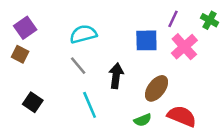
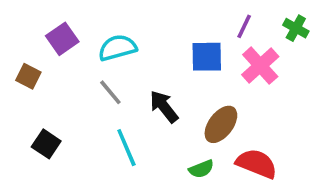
purple square: (25, 28) -> (62, 39), moved
black arrow: (116, 76) -> (164, 107), turned -45

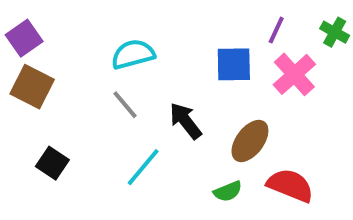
purple square: (62, 39) -> (24, 38), moved
brown square: (28, 76) -> (32, 87), size x1.5
cyan line: (126, 148) -> (143, 167), turned 63

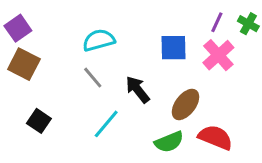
purple line: (276, 30) -> (217, 22), moved
green semicircle: (228, 191) -> (169, 142), size x1.4

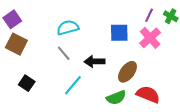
black arrow: (138, 90) -> (95, 62), turned -54

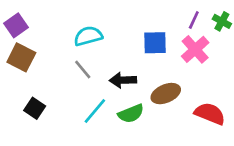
brown ellipse: (127, 72) -> (166, 94), turned 30
red semicircle: (148, 94) -> (210, 114), moved
green semicircle: (116, 98) -> (131, 114), moved

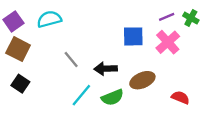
purple line: (194, 20) -> (167, 17), turned 42
cyan semicircle: (88, 36) -> (49, 19), moved
black square: (35, 108) -> (20, 84), moved
red semicircle: (210, 114) -> (180, 97), size x0.7

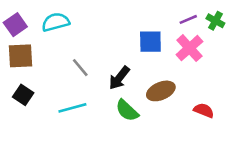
brown square: (18, 49) -> (20, 56), turned -30
black arrow: (106, 69) -> (119, 78), turned -50
cyan line: (81, 95) -> (72, 108), moved, turned 35
green semicircle: (113, 97) -> (127, 110), turned 65

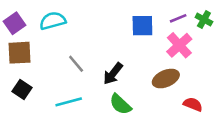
blue square: (150, 42) -> (142, 26), moved
brown ellipse: (161, 91) -> (166, 79), moved

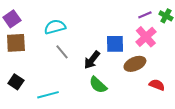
cyan semicircle: (53, 21) -> (55, 27), moved
blue square: (142, 26) -> (115, 44), moved
black square: (22, 90) -> (16, 82), moved
cyan line: (69, 102) -> (48, 95), moved

